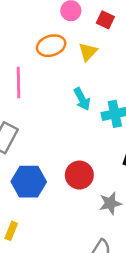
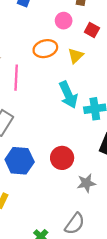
cyan arrow: (82, 99) -> (68, 95), size x1.4

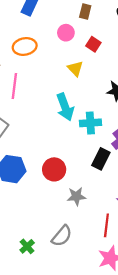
orange ellipse: (45, 49) -> (25, 47), moved
yellow triangle: (76, 56) -> (75, 69), turned -35

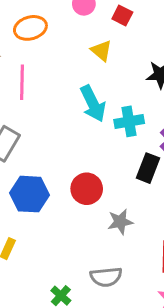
gray semicircle: (62, 236) -> (106, 277), turned 50

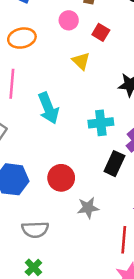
cyan arrow: (93, 104) -> (48, 108), moved
gray semicircle: (106, 277) -> (35, 230), moved

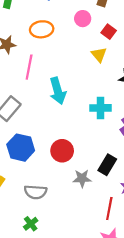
yellow triangle: (81, 61) -> (99, 55), moved
black rectangle: (114, 164) -> (107, 165), moved

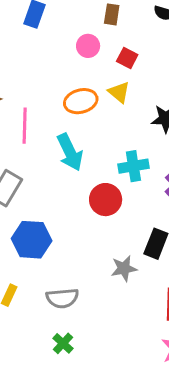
orange ellipse: (42, 29) -> (81, 101), moved
red circle: (62, 151) -> (106, 200), moved

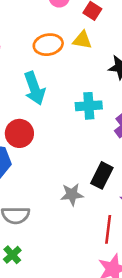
yellow triangle: (119, 92) -> (82, 40), turned -36
red circle: (106, 200) -> (19, 133), moved

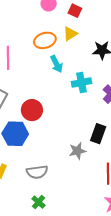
yellow triangle: (82, 40) -> (70, 34), turned -35
cyan arrow: (34, 88) -> (56, 64), moved, size x0.7

